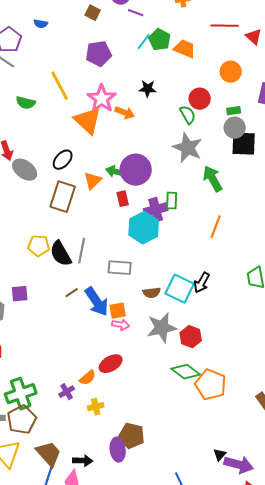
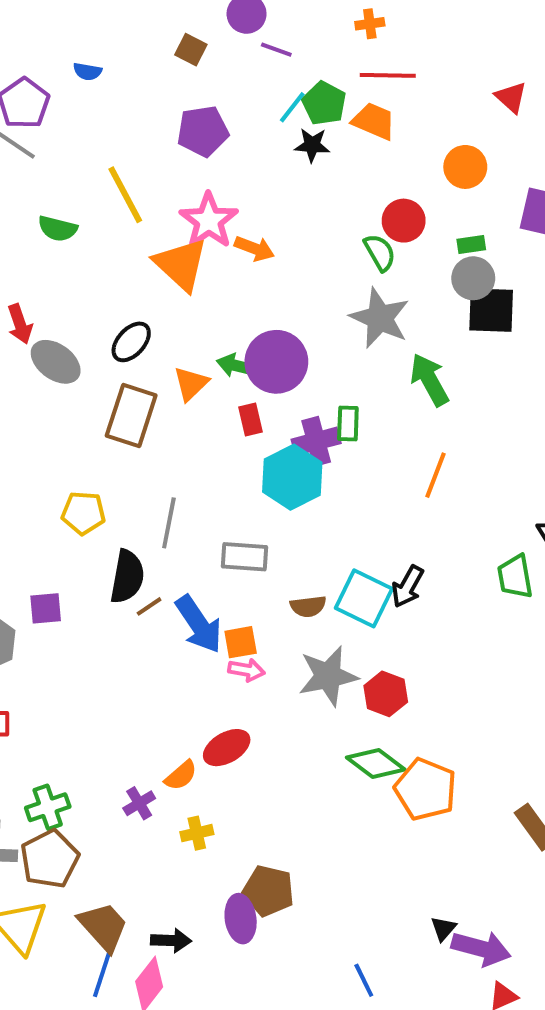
red line: (225, 26) -> (388, 75), moved
black star: (148, 89) -> (312, 145), moved
black semicircle: (61, 254) -> (127, 577), moved, turned -140
green cross: (21, 394) -> (48, 807), size x0.7

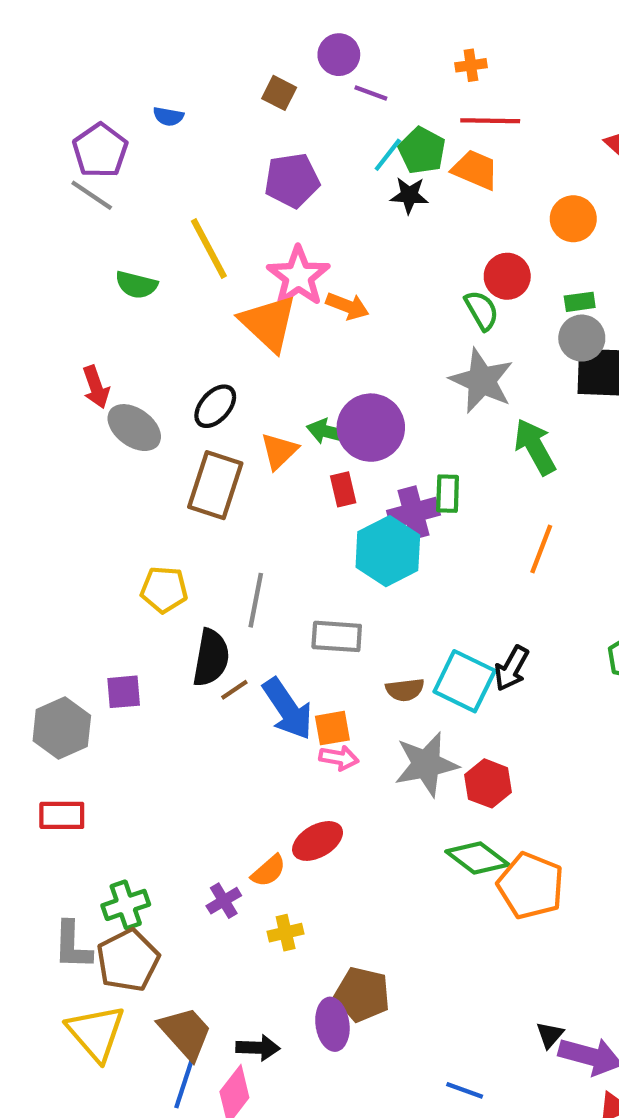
blue line: (364, 980) -> (465, 1090), turned -44

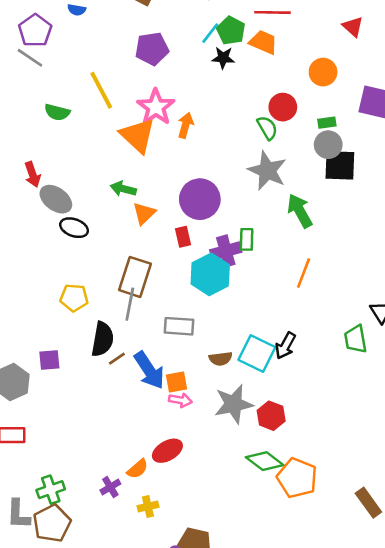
orange arrow: (347, 306) -> (186, 125), turned -95
black ellipse: (215, 406) -> (74, 228), moved, turned 68
green arrow: (328, 432) -> (123, 189), moved
brown rectangle: (215, 485) -> (135, 277), moved

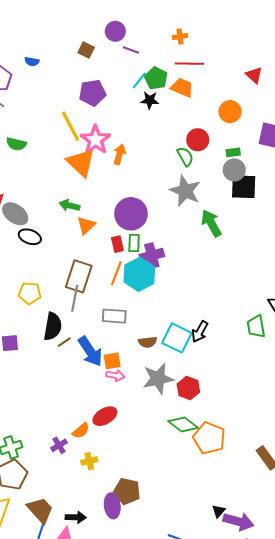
yellow line: (101, 90) -> (70, 126), moved
green rectangle: (247, 239) -> (134, 243), moved
orange line: (304, 273) -> (116, 273), moved

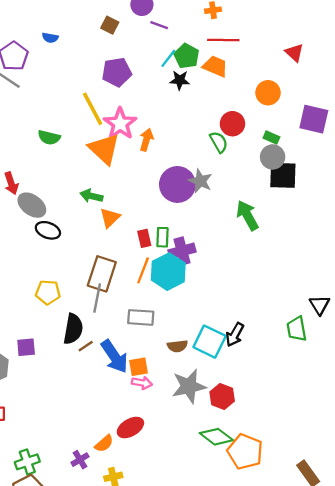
green semicircle: (16, 144) -> (49, 137), moved
green rectangle: (233, 152) -> (271, 137), turned 32
gray star: (185, 191) -> (200, 181), moved, size x0.7
purple circle: (131, 214) -> (177, 184), moved

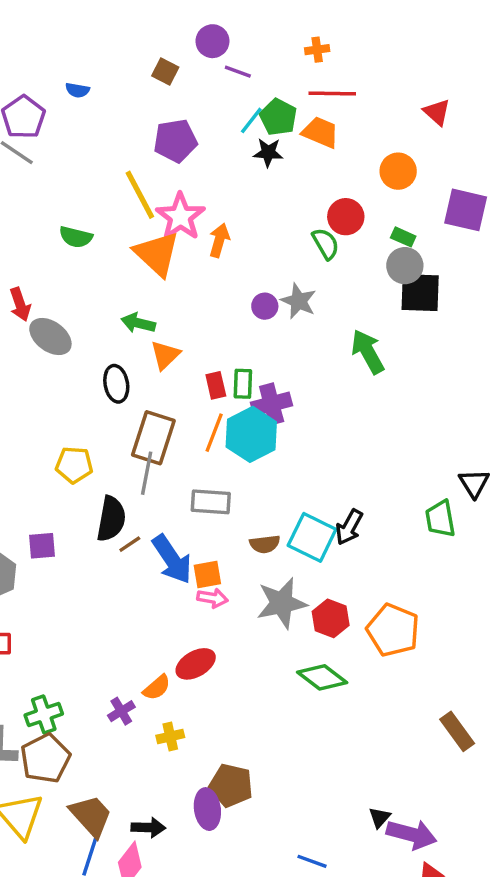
purple circle: (177, 184) -> (265, 306), size x0.5
black ellipse: (48, 230) -> (116, 384), moved, turned 60
orange pentagon: (245, 452) -> (393, 630), moved

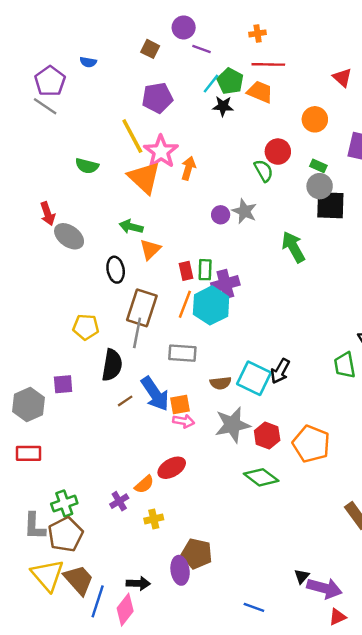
brown line: (130, 544) -> (125, 401), moved
brown trapezoid: (91, 816) -> (79, 580), moved

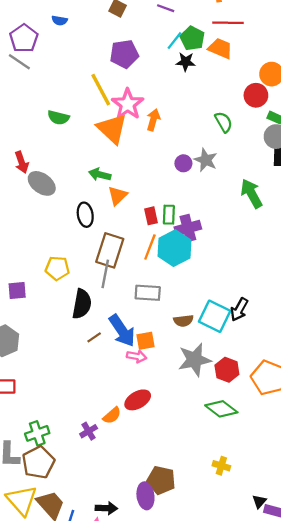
red circle: (278, 152) -> (256, 95), moved
purple square: (63, 384) -> (17, 291), moved
pink arrow: (184, 421) -> (137, 356), moved
yellow cross: (154, 519) -> (221, 466), moved, turned 30

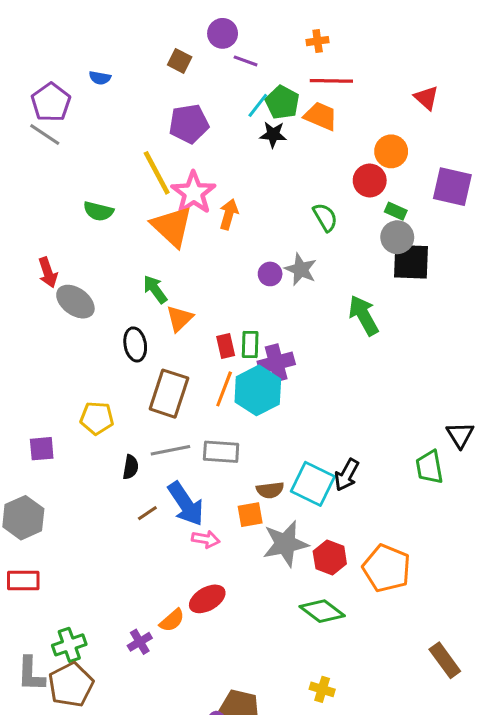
green arrow: (100, 174) -> (155, 289), turned 40
gray line: (105, 274) -> (170, 450), moved, turned 68
black semicircle: (82, 304) -> (131, 467), size x0.6
orange square: (145, 341) -> (250, 515), moved

